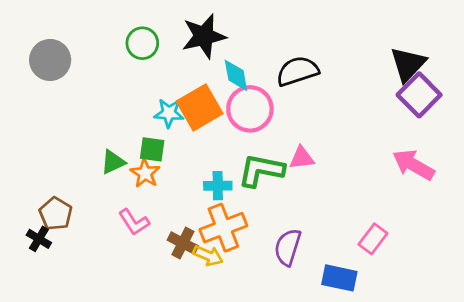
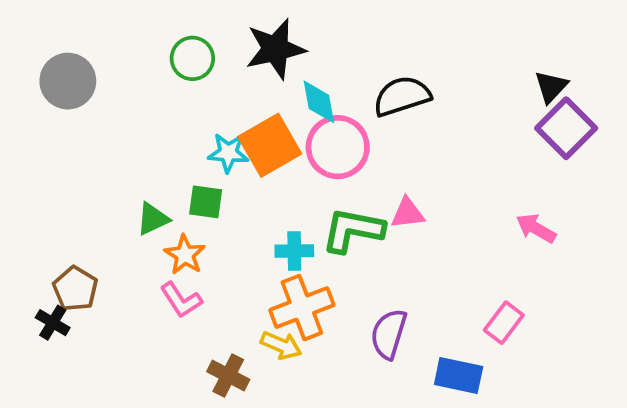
black triangle: (408, 64) -> (551, 87), size x0.7
pink arrow: (413, 165) -> (536, 228), moved, size x0.7
orange star: (145, 173) -> (185, 255), moved
brown cross: (183, 243) -> (228, 375), moved

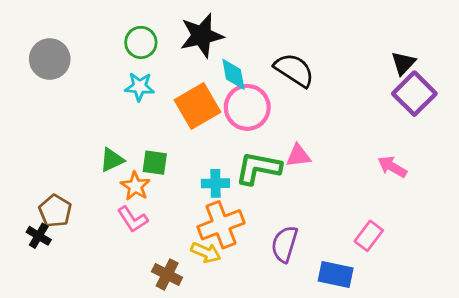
black semicircle: (402, 96) -> (294, 70), turned 51
cyan star: (228, 153) -> (139, 87), moved
green square: (206, 202) -> (155, 163), moved

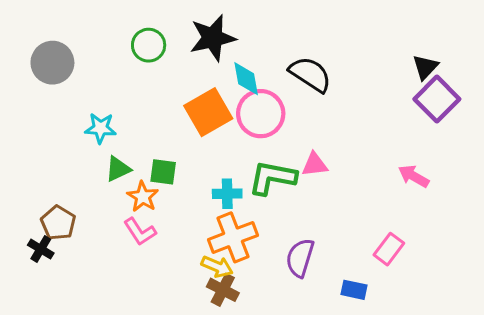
cyan star: (139, 87) -> (100, 128), moved
brown cross: (167, 275) -> (223, 290), moved
blue rectangle: (336, 275) -> (354, 290), size x0.7

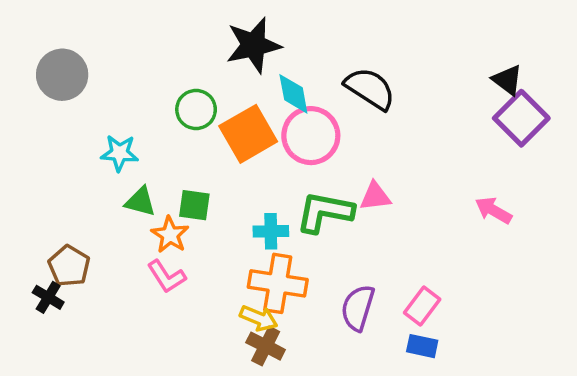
green circle: (149, 45) -> (196, 109), moved
black triangle: (425, 67) -> (507, 80), turned -36
green triangle: (118, 169) -> (140, 202), turned 40
orange cross: (233, 237) -> (278, 283), turned 30
pink rectangle: (389, 249) -> (422, 306), moved

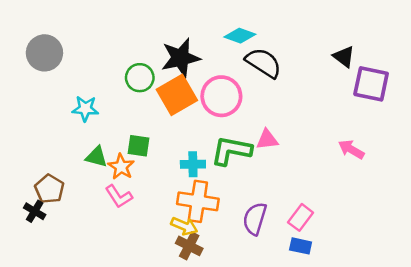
black star: (253, 45) -> (181, 58), moved
black triangle: (507, 80) -> (344, 57), moved
cyan diamond: (293, 94) -> (240, 36), moved, turned -60
purple square: (521, 118) -> (371, 84), turned -33
green triangle: (140, 202) -> (96, 157), moved

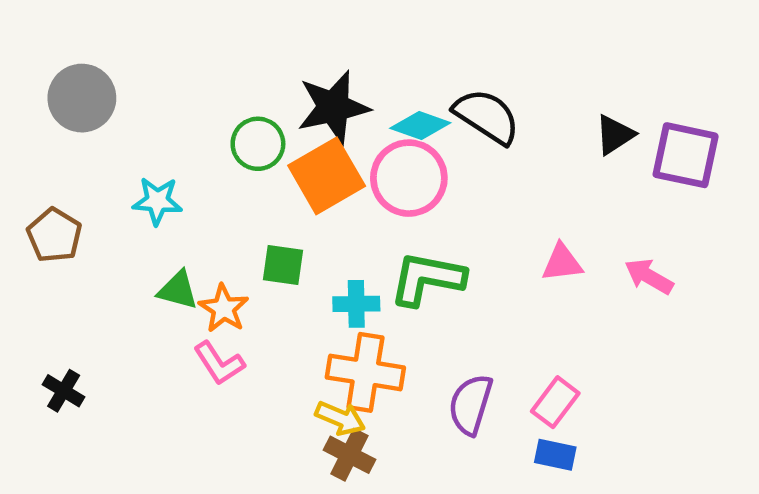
cyan diamond: (240, 36) -> (420, 125), moved
black triangle: (344, 57) -> (615, 135), moved, turned 50
pink triangle: (267, 140) -> (562, 263), moved
green square: (138, 146) -> (283, 265), moved
brown pentagon: (49, 189) -> (54, 235), moved

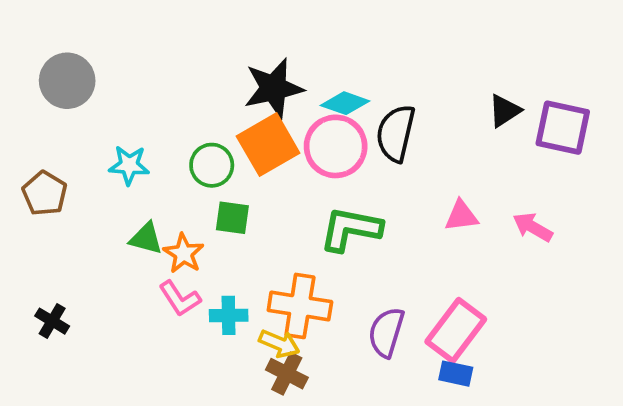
black semicircle: (487, 116) -> (396, 133), moved, turned -110
green circle: (258, 144) -> (212, 165), moved
cyan cross: (356, 304) -> (229, 315), moved
pink rectangle: (555, 402) -> (456, 330), size x1.5

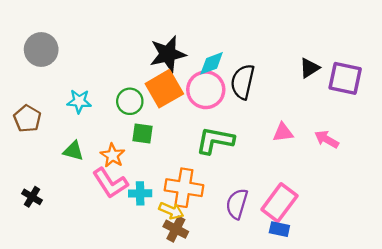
cyan diamond: (345, 103) -> (212, 63), turned -40
green triangle: (146, 238) -> (73, 151), moved
pink L-shape: (180, 298) -> (110, 183), size x1.4

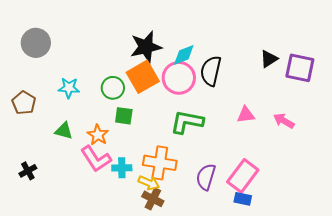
black cross: (32, 197) -> (28, 171), turned 30

